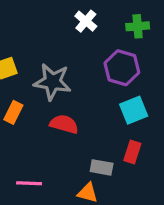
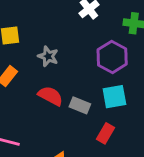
gray star: (52, 82) -> (48, 56), size x0.6
gray rectangle: (102, 167) -> (80, 105), moved

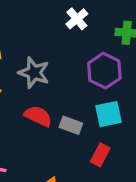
gray star: (48, 56) -> (34, 73), size x1.4

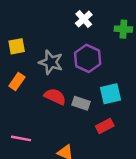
purple hexagon: (104, 71) -> (88, 58), moved
red rectangle: (100, 155) -> (105, 126), turned 36

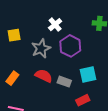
white cross: (84, 19) -> (55, 25), moved
gray star: (51, 62) -> (41, 48), turned 30
orange rectangle: (17, 82) -> (12, 78), moved

